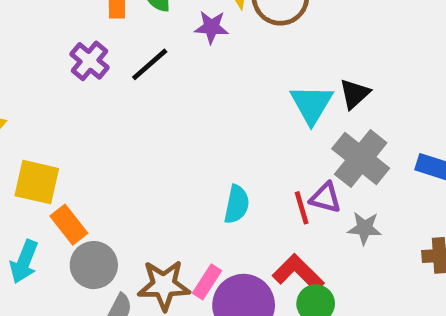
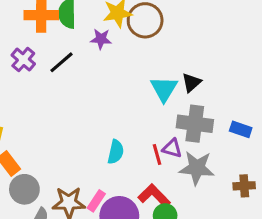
gray cross: (361, 159) -> (195, 124), turned -32
gray star: (365, 228) -> (197, 168), size x1.6

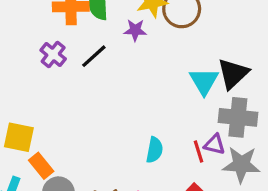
black triangle: (191, 83) -> (233, 74), size x1.5

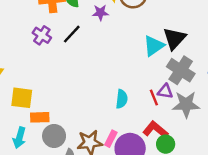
cyan triangle: (204, 81) -> (154, 46), turned 30
gray cross: (238, 117) -> (181, 70), turned 32
orange rectangle: (41, 166) -> (40, 117), turned -48

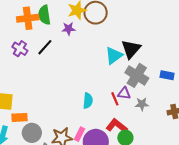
gray star: (186, 104) -> (142, 104), size x0.6

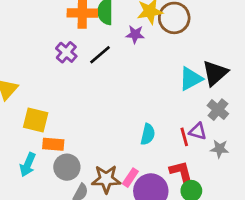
gray cross: (137, 75) -> (218, 110), size x0.7
red L-shape: (117, 126) -> (182, 173), turned 30

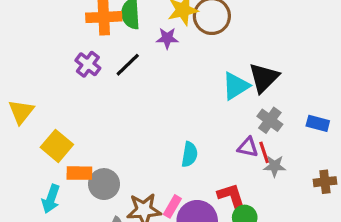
yellow square: (36, 120) -> (57, 146), turned 30
red line: (184, 137) -> (264, 152), moved
gray circle: (67, 167) -> (104, 184), moved

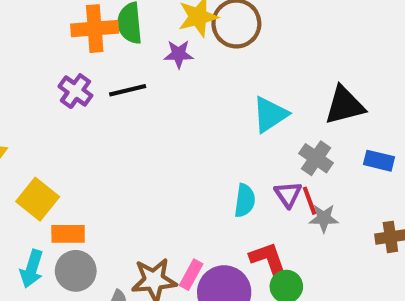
black line: (128, 65) -> (128, 90), turned 32
black triangle: (264, 78) -> (344, 105), moved, turned 32
purple triangle: (248, 147) -> (288, 194), turned 45
cyan semicircle: (189, 154) -> (245, 201), moved
gray circle: (104, 184) -> (76, 271), moved

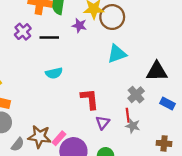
cyan triangle: (270, 114) -> (117, 54), moved
purple triangle: (288, 194) -> (103, 123), moved
cyan semicircle: (245, 201) -> (54, 73), moved, turned 56
red L-shape: (269, 261) -> (90, 99), moved

